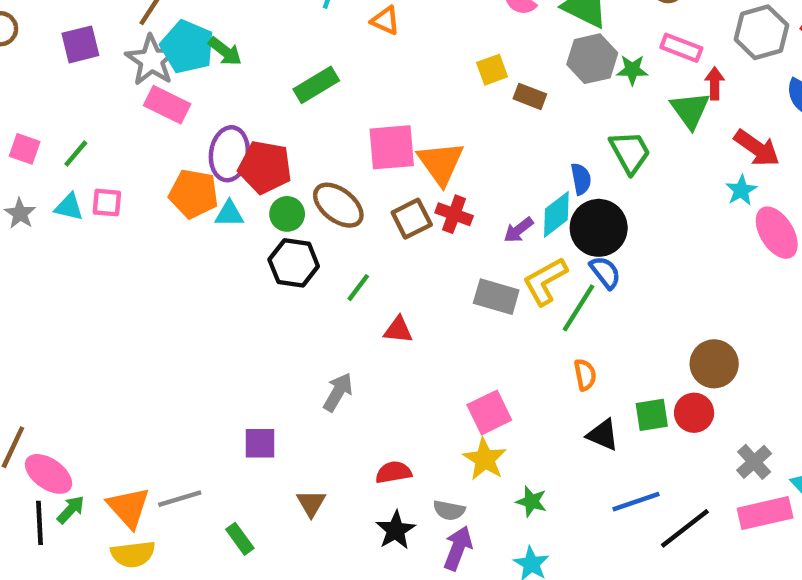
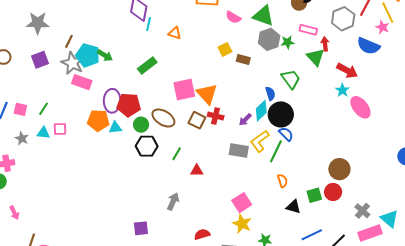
brown square: (412, 219) -> (197, 120), turned -30

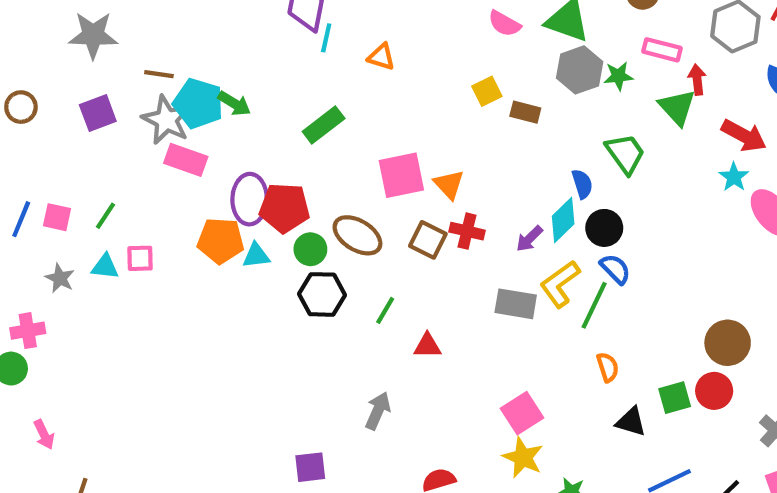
brown line: (69, 41) -> (159, 74), turned 72
orange triangle: (207, 94) -> (449, 185), size x0.7
black circle: (281, 114) -> (604, 228), size x0.7

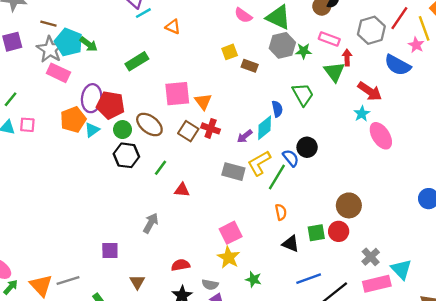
cyan line: (326, 38) -> (143, 13), turned 42
black circle: (604, 228) -> (307, 147), moved
orange pentagon: (221, 241) -> (73, 120), turned -30
cyan triangle: (256, 256) -> (92, 130), turned -35

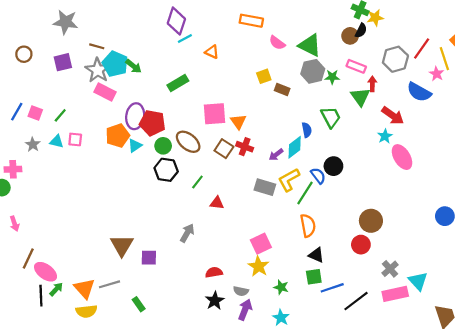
orange semicircle: (281, 212) -> (308, 226), size x1.5
green square: (316, 233) -> (314, 277), moved
brown triangle: (137, 282) -> (122, 245), moved, size x1.6

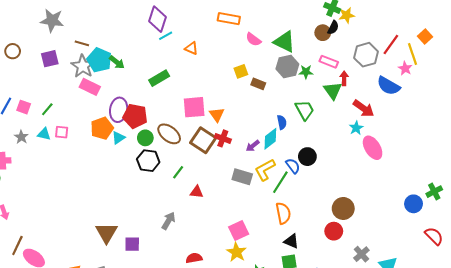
brown square: (224, 149) -> (203, 140), size x1.4

